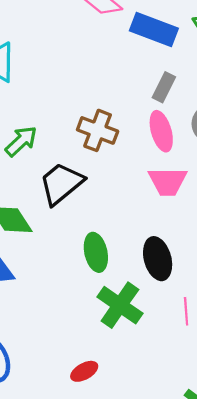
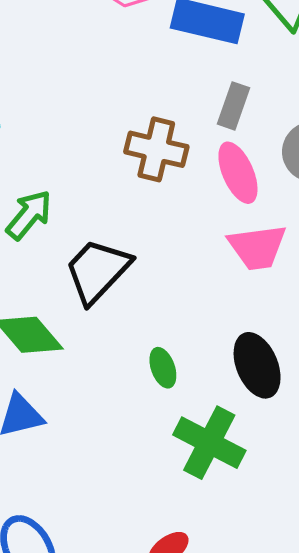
brown cross: (98, 130) -> (156, 149), moved
green ellipse: (96, 252) -> (163, 368), size x0.7

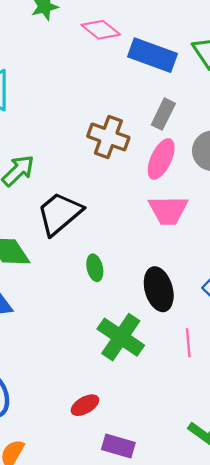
pink ellipse: (238, 173) -> (161, 159), turned 42
green ellipse: (163, 368) -> (95, 268), moved

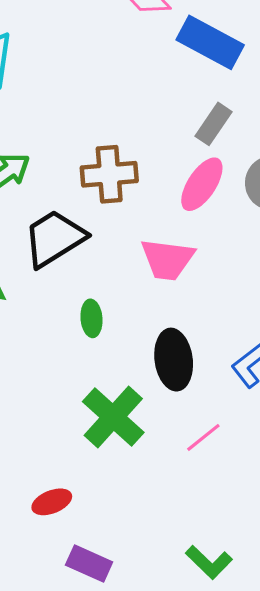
brown cross: (108, 137) -> (109, 174), moved, turned -33
pink trapezoid: (168, 210) -> (167, 259), moved
pink line: (188, 343) -> (203, 437), turned 48

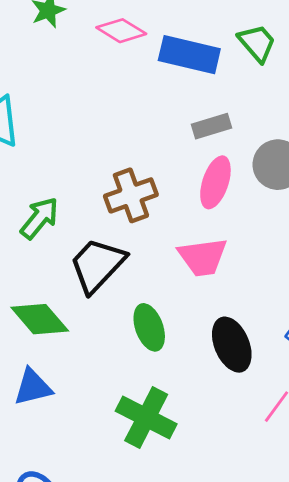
gray rectangle: (213, 124) -> (212, 126), turned 54
green ellipse: (91, 318) -> (149, 327), size x1.4
green cross: (113, 417) -> (146, 418), moved

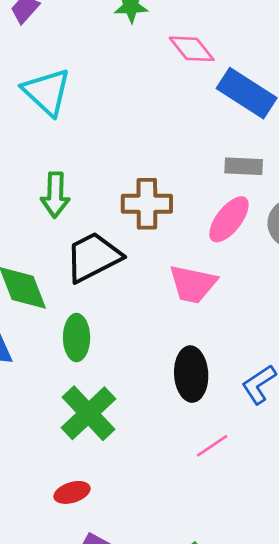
green arrow: (40, 218) -> (55, 195), turned 123
green ellipse: (149, 327) -> (77, 338), moved

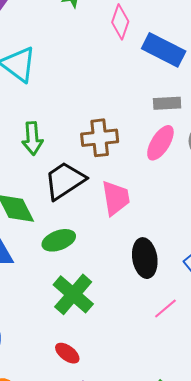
pink diamond: (192, 49) -> (120, 22), turned 64
pink trapezoid: (193, 284) -> (116, 198), moved, turned -105
green ellipse: (77, 338) -> (59, 240), turned 76
red ellipse: (72, 492) -> (67, 353), turned 60

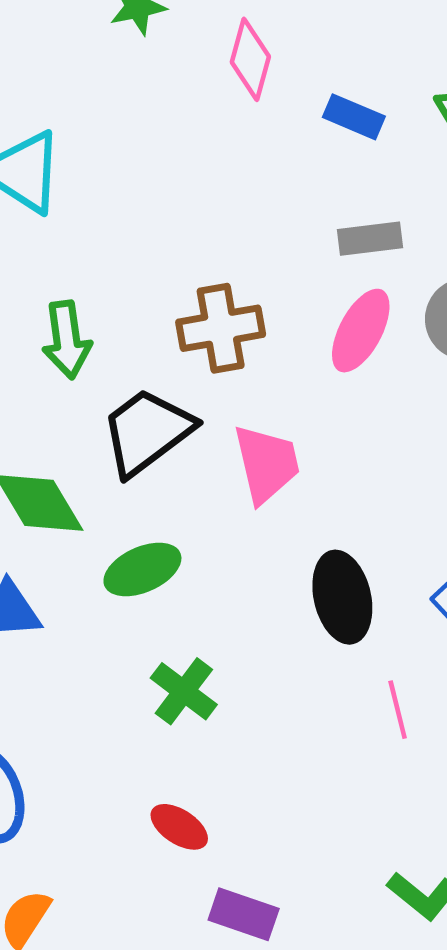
blue rectangle: (164, 50) -> (354, 117), size x0.6
green cross: (73, 294) -> (184, 691), size x0.7
pink line: (165, 309) -> (398, 710), turned -60

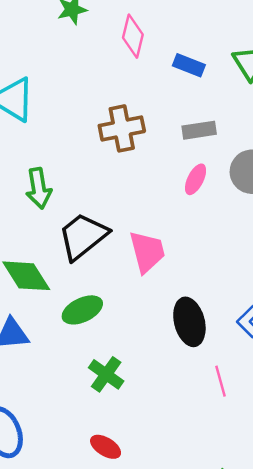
brown cross: (221, 328) -> (122, 128), moved
pink ellipse: (361, 331) -> (196, 179), size x0.7

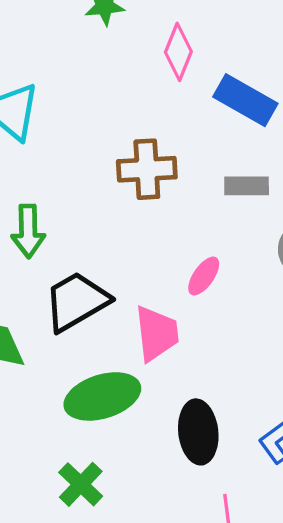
blue rectangle: (189, 65) -> (245, 100), size x1.5
pink ellipse: (196, 179) -> (204, 276), moved
green ellipse: (82, 310) -> (102, 396), moved, size x1.4

